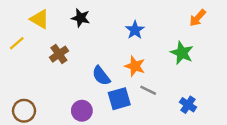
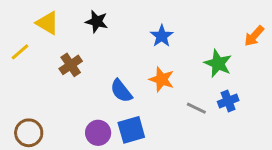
orange arrow: (198, 18) -> (254, 36), moved
gray line: (148, 90) -> (196, 108), moved
blue square: (119, 99) -> (131, 130), moved
blue cross: (188, 105) -> (228, 101), moved, turned 35

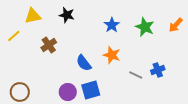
yellow triangle: (48, 23) -> (33, 16), turned -42
green star: (218, 63) -> (145, 27), moved

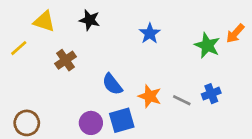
yellow triangle: (33, 16) -> (44, 21), turned 30
green star: (145, 27) -> (207, 45), moved
orange star: (112, 55) -> (150, 96), moved

